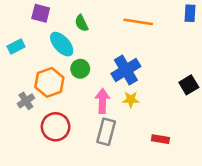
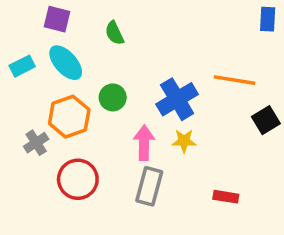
orange line: (138, 22) -> (235, 80), moved
cyan ellipse: (62, 44) -> (66, 63), moved

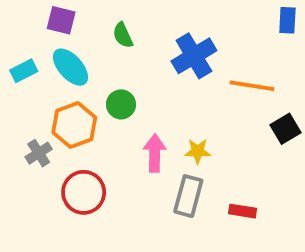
blue cross: (177, 99) -> (194, 56), moved
gray rectangle: (149, 186) -> (188, 196), moved

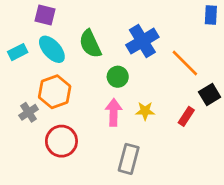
green semicircle: (123, 35) -> (90, 44), moved, size x1.5
orange line: (252, 86) -> (185, 63), turned 36
green circle: (121, 104) -> (118, 77), moved
gray rectangle: (188, 196) -> (129, 159), moved
red rectangle: (243, 211) -> (186, 116), moved, turned -66

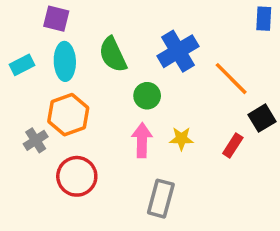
cyan ellipse: (52, 49) -> (65, 61), turned 40

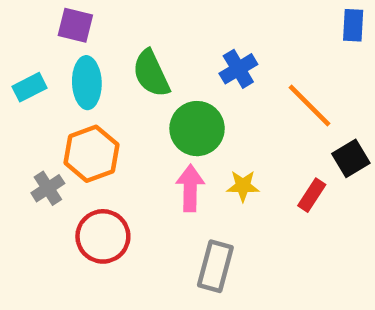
blue cross: (178, 51) -> (238, 69), size x0.7
green circle: (147, 96) -> (197, 129), size x1.5

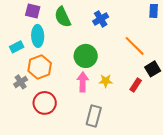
blue cross: (238, 69) -> (101, 19), moved
green semicircle: (151, 73) -> (63, 17), moved
cyan rectangle: (29, 87) -> (17, 47), moved

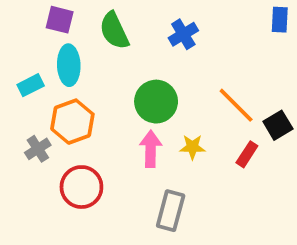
orange line: (135, 46) -> (236, 105), moved

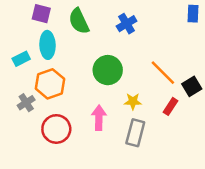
pink arrow: (151, 149) -> (99, 118), moved
gray rectangle: (171, 211) -> (135, 133), moved

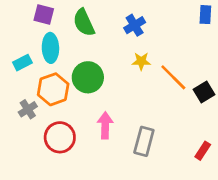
green circle: (108, 70) -> (88, 77), moved
yellow star: (133, 101) -> (141, 61), moved
red rectangle: (170, 106) -> (203, 151), moved

